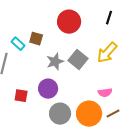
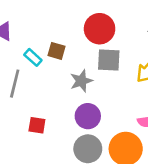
gray square: (78, 60) -> (109, 60), moved, turned -36
purple circle: (48, 89) -> (88, 116), moved

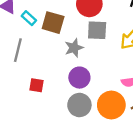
brown square: (56, 51) -> (53, 23), size x1.5
cyan rectangle: (33, 57) -> (29, 18), moved

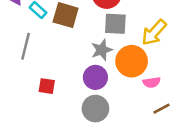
gray star: (74, 48) -> (102, 50), moved
orange circle: (111, 105) -> (132, 61), moved

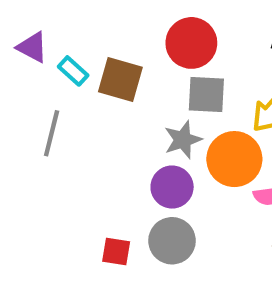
red square: (47, 86) -> (116, 252), moved

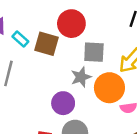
red circle: (191, 43) -> (71, 24), moved
purple circle: (172, 187) -> (63, 103), moved

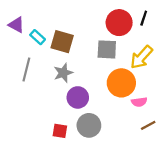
red circle: (71, 24) -> (119, 23), moved
gray star: (81, 77) -> (63, 73), moved

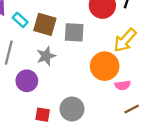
gray square: (107, 49) -> (74, 32), moved
purple circle: (78, 97) -> (27, 81), moved

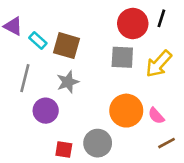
gray square: (74, 32) -> (122, 57), moved
orange circle: (105, 66) -> (126, 111), moved
pink semicircle: (123, 85) -> (156, 116), turned 56

